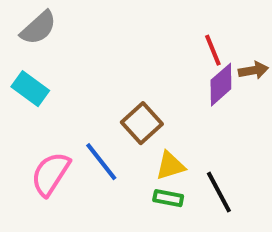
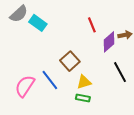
red line: (213, 50) -> (92, 25), moved
cyan rectangle: (30, 89) -> (38, 23), moved
black line: (219, 192) -> (120, 72), moved

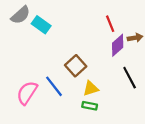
red line: (92, 25) -> (110, 24), moved

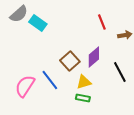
purple diamond: (118, 45) -> (94, 57), moved

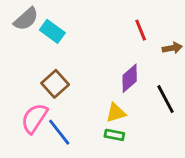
brown square: (70, 61) -> (55, 84), moved
blue line: (50, 80) -> (59, 132), moved

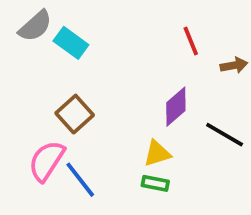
black line: (165, 99) -> (225, 135), turned -32

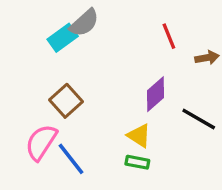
gray semicircle: (35, 26) -> (84, 23), moved
cyan rectangle: (71, 43) -> (63, 38), turned -72
yellow triangle: (157, 153) -> (139, 136), turned 50

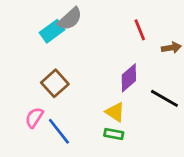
pink semicircle: (41, 142) -> (34, 118), size x0.7

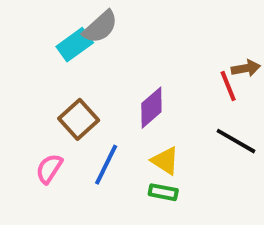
red line: (140, 30) -> (228, 86), moved
purple diamond: (129, 78) -> (151, 108), moved
blue line: (59, 131) -> (106, 165), moved, turned 64

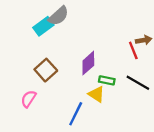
blue line: (106, 165) -> (76, 114), moved
green rectangle: (163, 192) -> (107, 80), moved

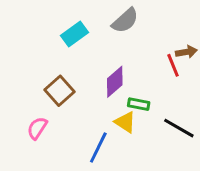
gray semicircle: (58, 16) -> (125, 21), moved
cyan rectangle: (43, 26) -> (74, 34), moved
black line: (138, 83) -> (179, 128), moved

